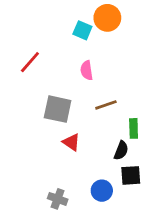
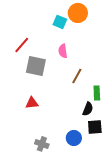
brown line: (106, 105) -> (77, 76), turned -42
gray square: (58, 109) -> (36, 66), moved
red triangle: (71, 142) -> (32, 103), moved, turned -40

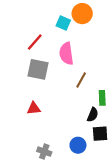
red line: (22, 45) -> (35, 42), moved
pink semicircle: (63, 51) -> (66, 54), size x1.5

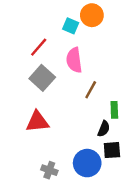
gray square: (38, 69) -> (42, 78), turned 30
red triangle: (34, 108) -> (37, 122), size x1.5
blue circle: (78, 145) -> (87, 163), size x1.5

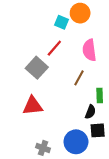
red line: (39, 47) -> (54, 48), moved
pink semicircle: (74, 60) -> (89, 50), moved

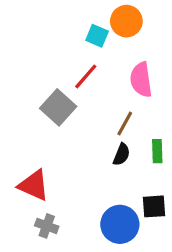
red triangle: (33, 106) -> (34, 185), moved, turned 30
black semicircle: (90, 112) -> (122, 154), moved
gray cross: (43, 148) -> (47, 226), moved

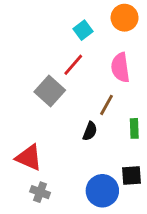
orange circle: (126, 21) -> (125, 18), moved
cyan square: (97, 36) -> (83, 30), turned 30
black semicircle: (122, 154) -> (90, 131), moved

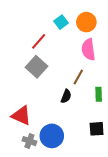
orange circle: (125, 18) -> (86, 22), moved
red line: (73, 65) -> (39, 41), moved
blue circle: (102, 191) -> (52, 136), moved

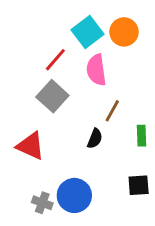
cyan square: (61, 22) -> (87, 32), size x1.5
pink semicircle: (88, 50) -> (96, 70), moved
red triangle: (21, 116) -> (31, 146), moved

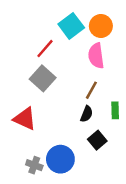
pink semicircle: (96, 70) -> (96, 56), moved
black semicircle: (95, 139) -> (87, 114), moved
black square: (139, 185) -> (97, 140), moved, turned -36

